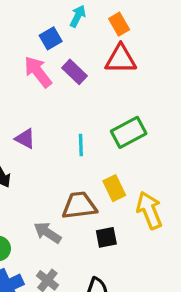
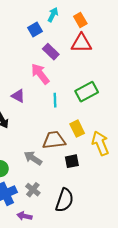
pink arrow: (38, 72) -> (40, 74), moved

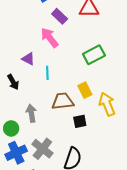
cyan line: (55, 100) -> (47, 73), moved
gray arrow: (33, 158) -> (31, 113), moved, turned 48
gray cross: (33, 190) -> (42, 149), size x1.5

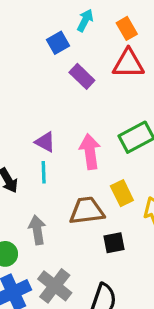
pink arrow: (49, 38) -> (90, 152), moved, turned 30
purple triangle: (28, 59) -> (45, 142), moved
cyan line: (47, 73) -> (44, 172), moved

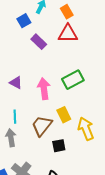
cyan line: (44, 172) -> (15, 117), moved
brown trapezoid: (87, 211) -> (42, 126), turned -45

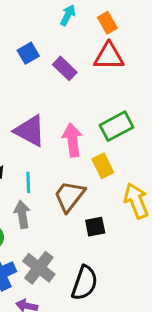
blue square: (24, 21) -> (28, 53), moved
purple triangle: (16, 83) -> (30, 131), size x1.6
yellow rectangle: (64, 115) -> (103, 166), moved

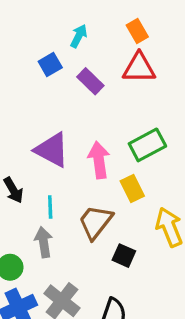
cyan arrow: (68, 15) -> (79, 36), moved
black square: (95, 227) -> (124, 256), turned 35

